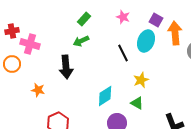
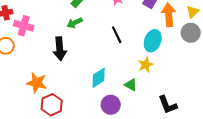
cyan ellipse: (146, 41) -> (153, 41), moved
yellow star: (141, 80) -> (146, 65), moved
orange star: (38, 90) -> (37, 83), moved, size x1.5

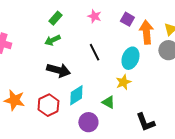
black arrow: (60, 49) -> (58, 70), moved, turned -70
red hexagon: (52, 105) -> (48, 105), moved

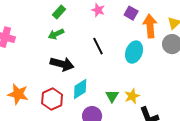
yellow star: (123, 82) -> (132, 96), moved
green triangle: (108, 102) -> (112, 96), turned 32

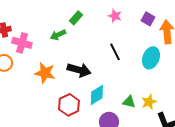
green arrow: (56, 34) -> (58, 35), moved
orange star: (18, 94) -> (45, 73), moved
green triangle: (112, 96) -> (129, 102), turned -48

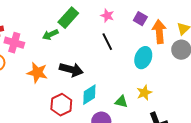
green rectangle: (76, 18) -> (68, 18), size x1.5
black line: (115, 52) -> (107, 42), moved
yellow star: (149, 102) -> (144, 93), moved

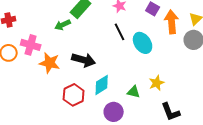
pink cross: (14, 43) -> (31, 45), moved
cyan ellipse: (143, 58) -> (143, 43), moved, turned -55

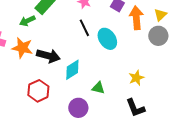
orange star: (50, 63) -> (22, 48), moved
yellow star: (157, 83) -> (136, 78), moved
cyan diamond: (102, 85) -> (72, 70), moved

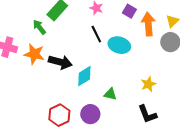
green arrow: (27, 21) -> (39, 27), turned 77
cyan ellipse: (107, 39) -> (119, 45), turned -40
red hexagon: (38, 91) -> (59, 115), moved

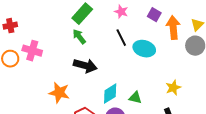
green arrow: (39, 27) -> (79, 37), moved
orange star: (34, 54) -> (59, 93), moved
cyan diamond: (84, 76) -> (110, 94), moved

